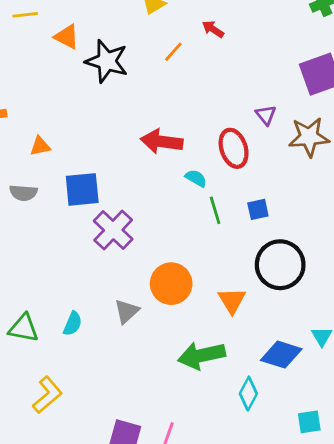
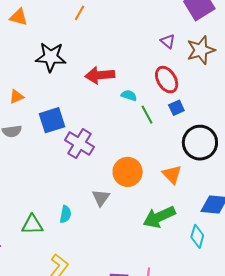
orange line: (173, 52) -> (80, 13), moved
black star: (107, 61) -> (51, 57), moved
red ellipse: (234, 148) -> (167, 80), moved

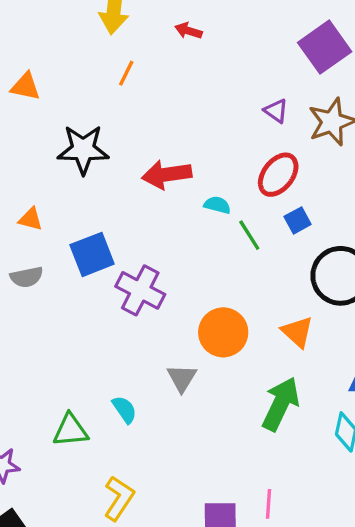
red ellipse: (167, 80) -> (278, 175), turned 72
orange triangle: (17, 97) -> (30, 219), turned 42
cyan semicircle: (65, 214) -> (125, 410), turned -42
green arrow: (159, 217) -> (281, 404), turned 144

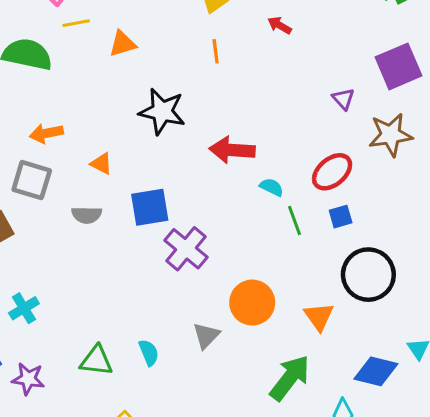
orange line: (126, 73) -> (216, 51), turned -45
orange triangle: (25, 86) -> (123, 44), turned -40
purple triangle: (276, 111) -> (343, 99), moved

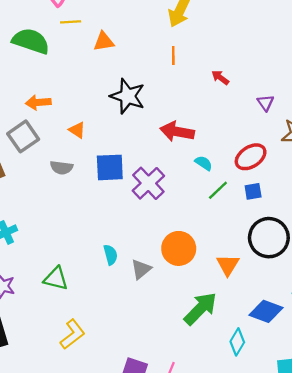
red arrow: (280, 25) -> (220, 78), moved
gray square: (32, 180) -> (23, 136), turned 32
green line: (294, 220) -> (218, 190), turned 60
purple cross: (186, 249) -> (148, 183), moved
cyan semicircle: (149, 353) -> (111, 255), moved

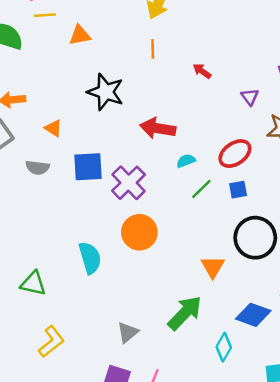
cyan semicircle: (204, 163) -> (186, 161), turned -54
orange circle: (179, 248) -> (139, 232), moved
cyan semicircle: (111, 255) -> (90, 258), size x1.5
gray triangle: (141, 269) -> (128, 332), moved

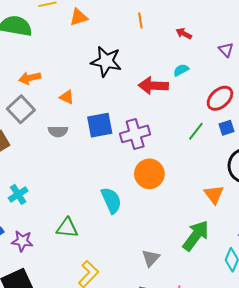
cyan semicircle: (186, 161) -> (181, 70), moved
purple cross: (129, 183) -> (135, 134), turned 36

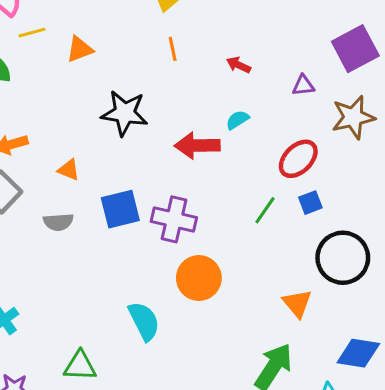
purple triangle: (226, 50) -> (303, 86), turned -49
purple cross: (135, 134) -> (174, 219), turned 32

